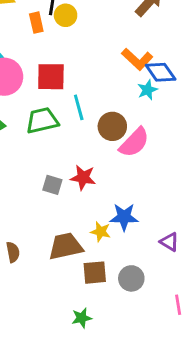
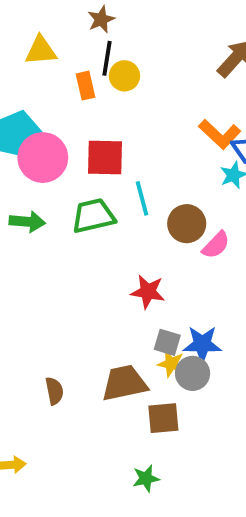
pink semicircle: (134, 142) -> (216, 245), size x0.7
gray square: (52, 185) -> (167, 342), moved
gray circle: (131, 278) -> (193, 373), moved

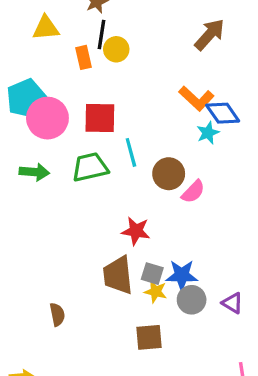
gray circle: (193, 373) -> (192, 300), moved
brown trapezoid: (124, 383) -> (118, 275), moved, turned -84

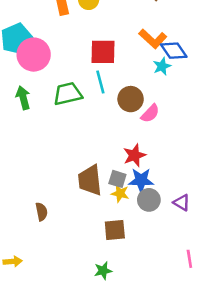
red square: (100, 118) -> (103, 52), moved
green arrow: (34, 172) -> (23, 98), turned -110
red star: (136, 231) -> (134, 155), moved, turned -30

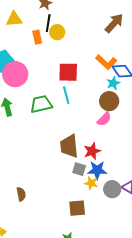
brown circle: (131, 99) -> (109, 101), moved
brown trapezoid: (90, 180) -> (69, 146), moved
yellow star: (120, 193) -> (91, 183), moved
gray circle: (149, 200) -> (112, 189), moved

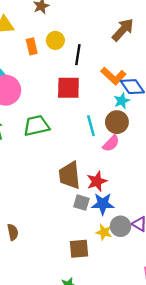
black line: (48, 23) -> (78, 55), moved
cyan line: (66, 95) -> (91, 126), moved
yellow star: (91, 183) -> (104, 232), moved

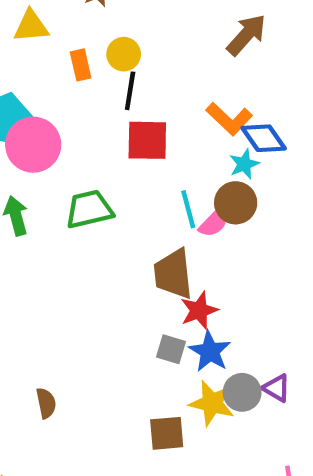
black line: (78, 55) -> (130, 91), moved
pink semicircle: (111, 143) -> (214, 222), moved
brown trapezoid: (70, 175) -> (173, 274), moved
blue star: (103, 204) -> (210, 351), turned 30
yellow star: (104, 232) -> (212, 403), size x1.5

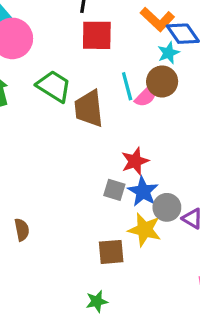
green trapezoid: (89, 209) -> (54, 86), turned 45
brown trapezoid: (173, 274) -> (89, 109), moved
gray circle: (242, 392) -> (167, 207), moved

